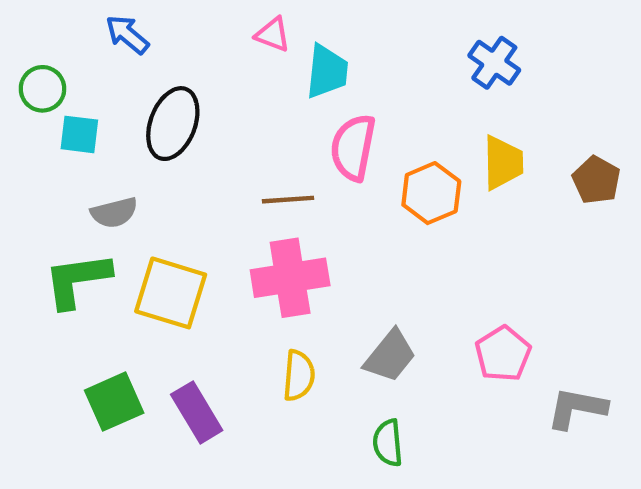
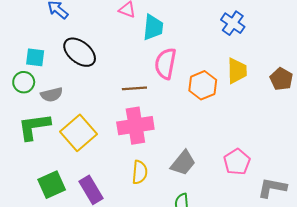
green circle: (42, 89) -> (24, 82), moved
black ellipse: (173, 124) -> (80, 52), turned -72
yellow square: (171, 293) -> (79, 133), turned 32

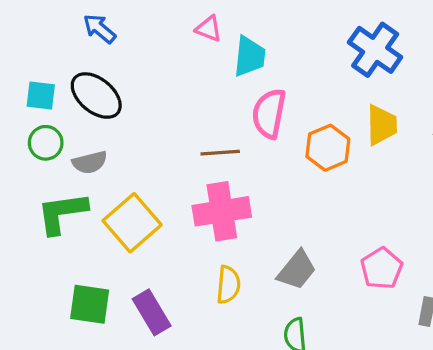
blue cross: (233, 23) -> (375, 50), size x1.4
black ellipse: (80, 52) -> (96, 96), moved
cyan square: (35, 57) -> (41, 96), moved
green square: (52, 185) -> (90, 304), turned 32

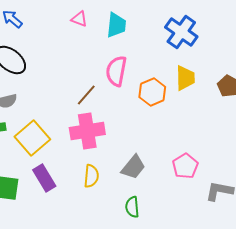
cyan trapezoid: (250, 56) -> (116, 25), moved
brown line: (220, 153) -> (86, 95), turned -45
purple rectangle: (152, 312) -> (44, 178), moved

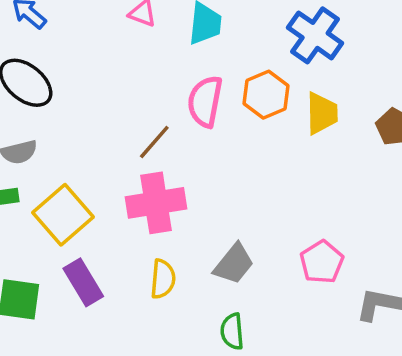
orange hexagon: (152, 92) -> (266, 95), moved

